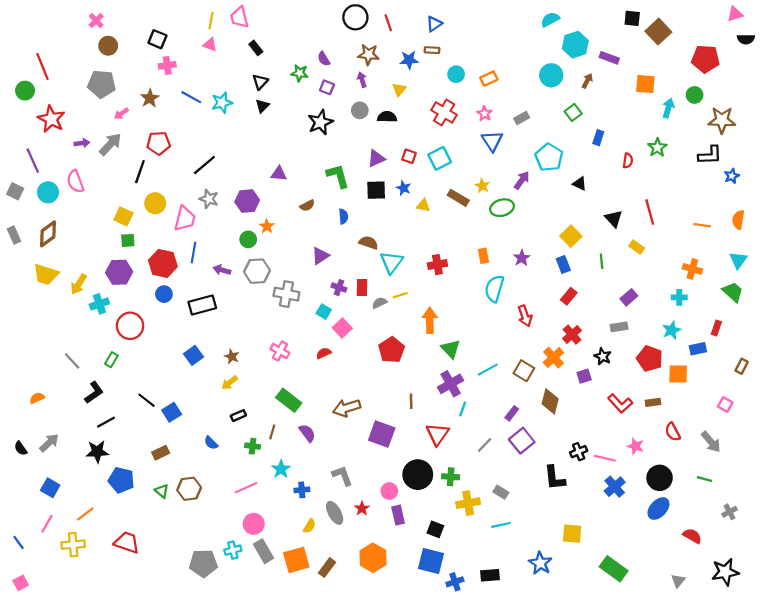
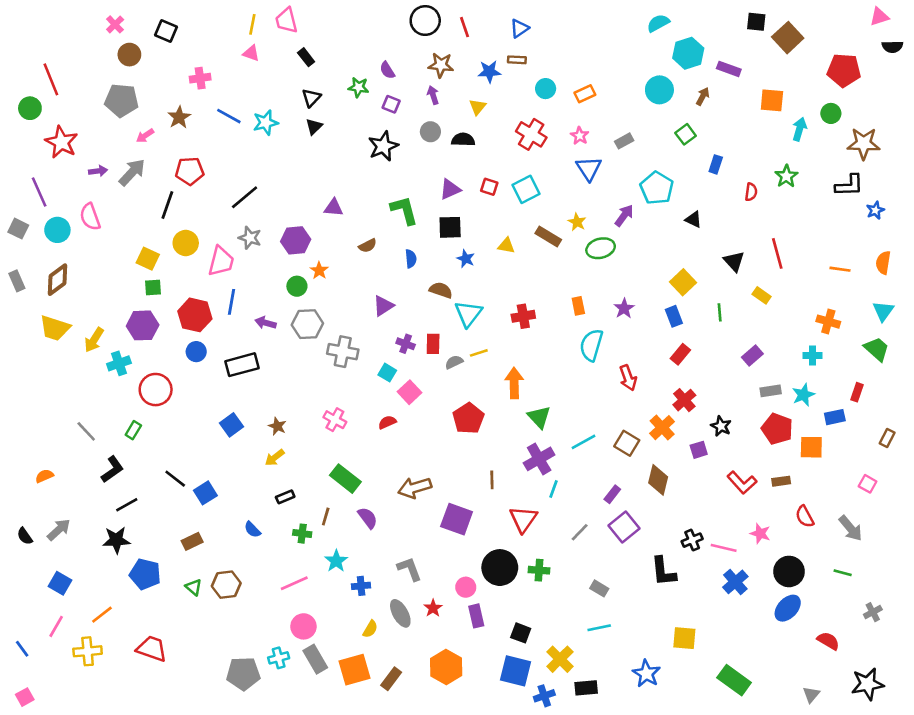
black square: (157, 39) -> (166, 31), moved
blue star: (404, 188) -> (466, 259), moved
gray rectangle: (619, 327) -> (771, 391), moved
yellow cross: (468, 503) -> (560, 659), moved, turned -35

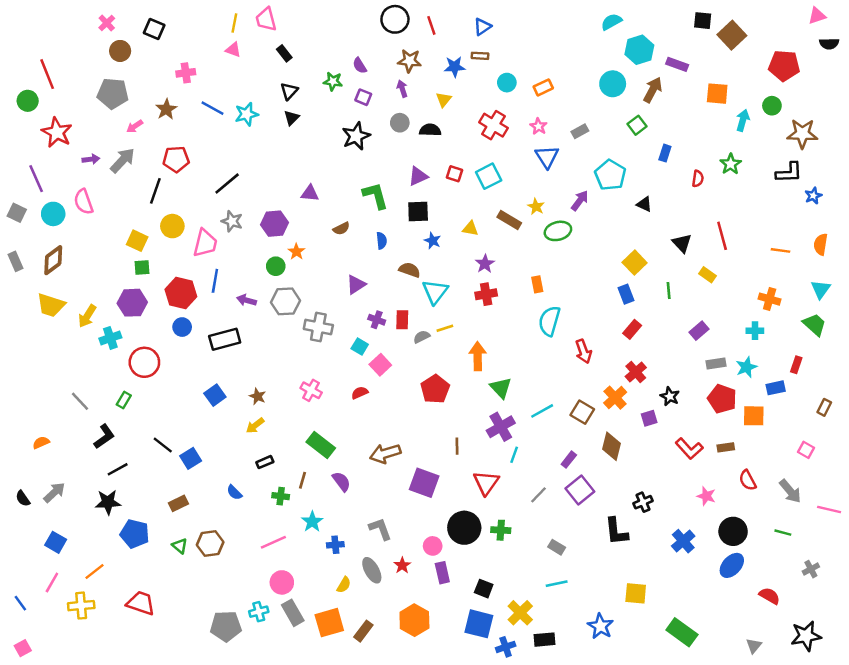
brown arrow: (703, 96) -> (653, 90), size x1.5
purple star: (624, 308) -> (485, 264), moved
pink line: (724, 548) -> (829, 509), moved

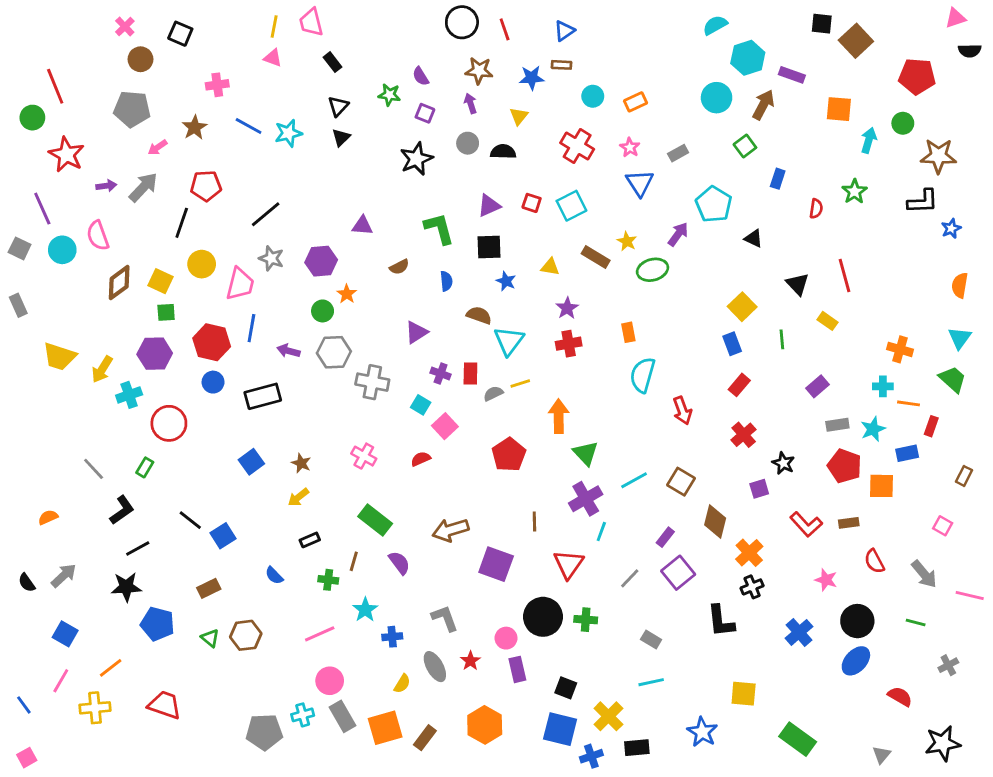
orange line: (780, 250) -> (909, 403), moved
brown diamond: (53, 260) -> (119, 283), moved
orange cross: (615, 398) -> (749, 553), moved

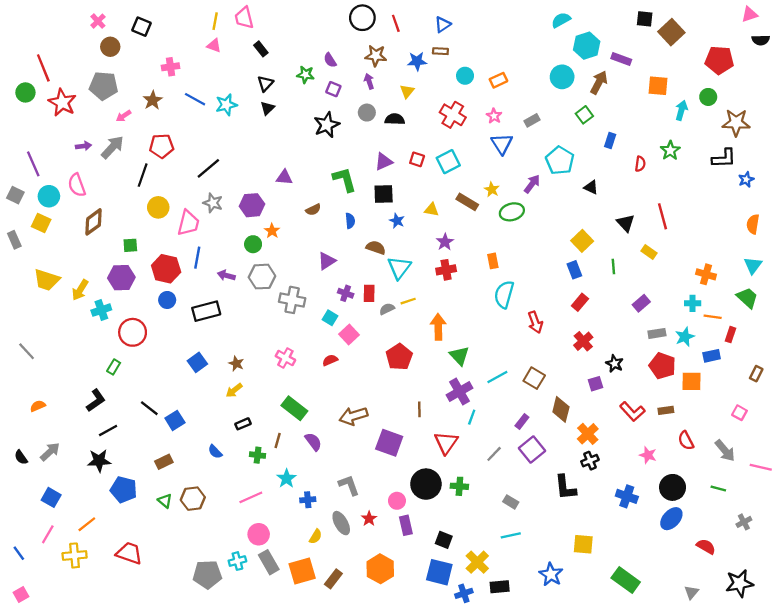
red star: (67, 155) -> (62, 103), moved
yellow square: (160, 281) -> (41, 223), moved
gray line: (94, 469) -> (27, 351), moved
blue cross: (799, 632) -> (627, 496), turned -30

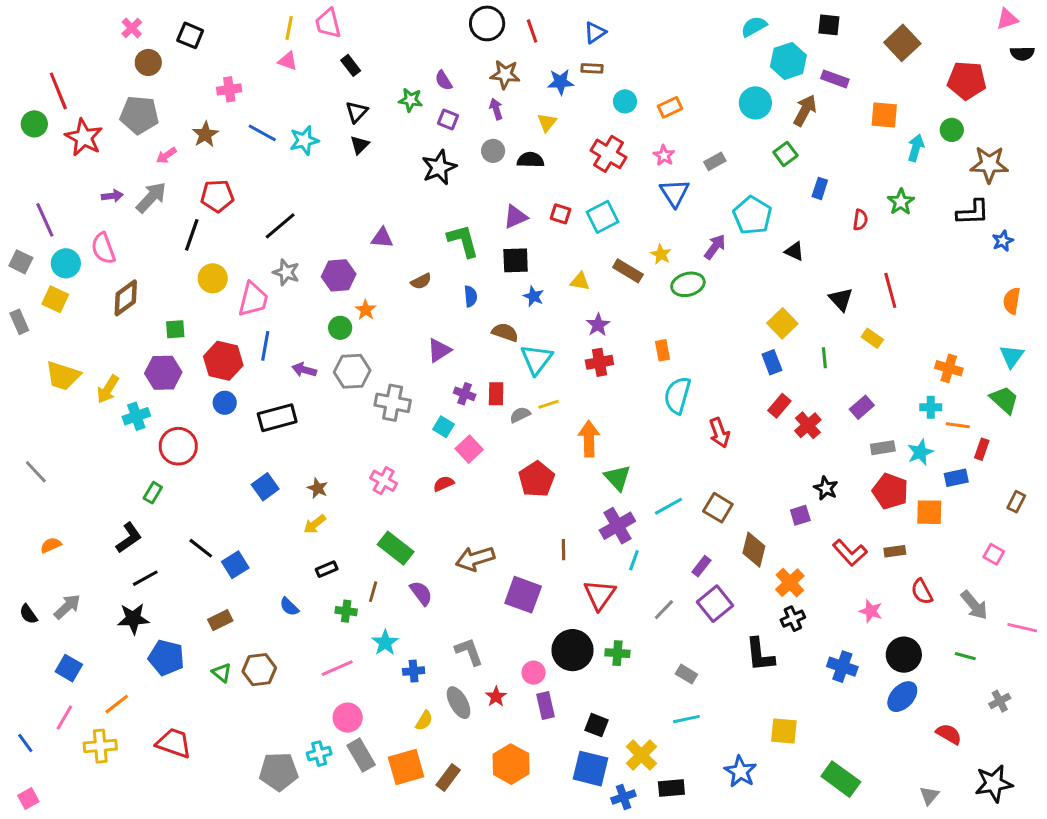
black square: (645, 19) -> (829, 25), moved
red cross: (583, 341) -> (808, 425), moved

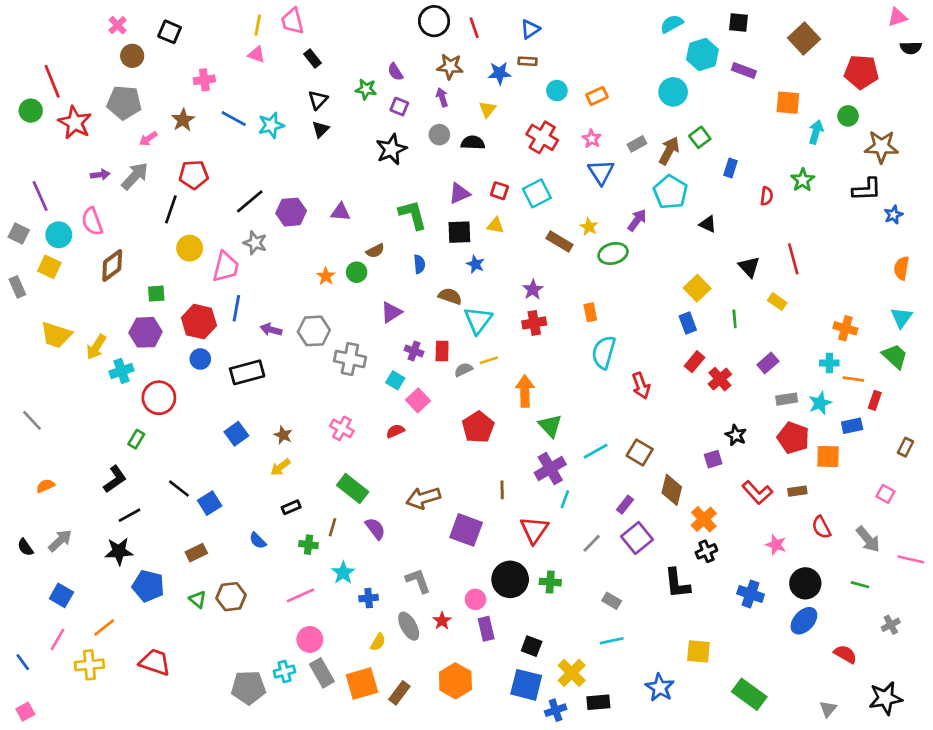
brown arrow: (805, 110) -> (669, 151), moved
purple hexagon: (339, 275) -> (291, 212), moved
yellow triangle: (580, 281) -> (495, 225), moved
green circle: (340, 328) -> (357, 272), moved

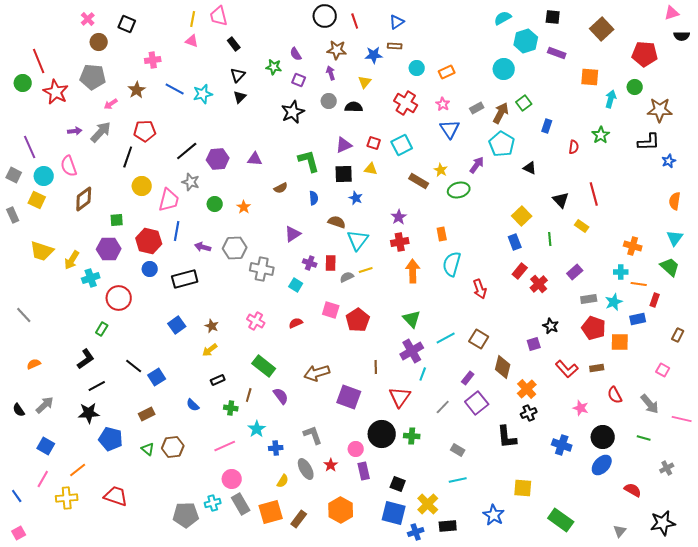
green circle: (357, 272) -> (215, 204), moved
orange arrow: (525, 391) -> (413, 271), moved
pink square: (418, 400) -> (331, 310), moved, turned -30

